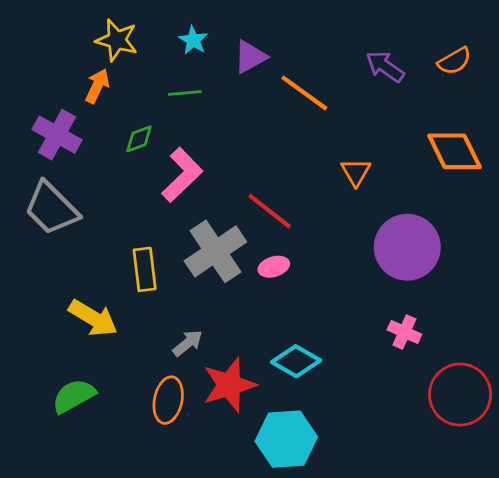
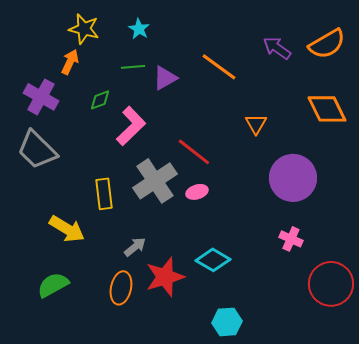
purple triangle: (250, 57) -> (165, 78), moved
orange semicircle: (454, 61) -> (327, 44), size x1.5
cyan hexagon: (286, 439) -> (227, 322), moved, size x0.7

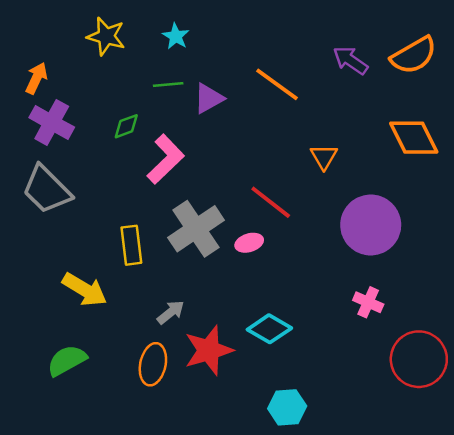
orange arrow: (70, 62) -> (36, 78), moved
red line: (194, 152) -> (271, 202), moved

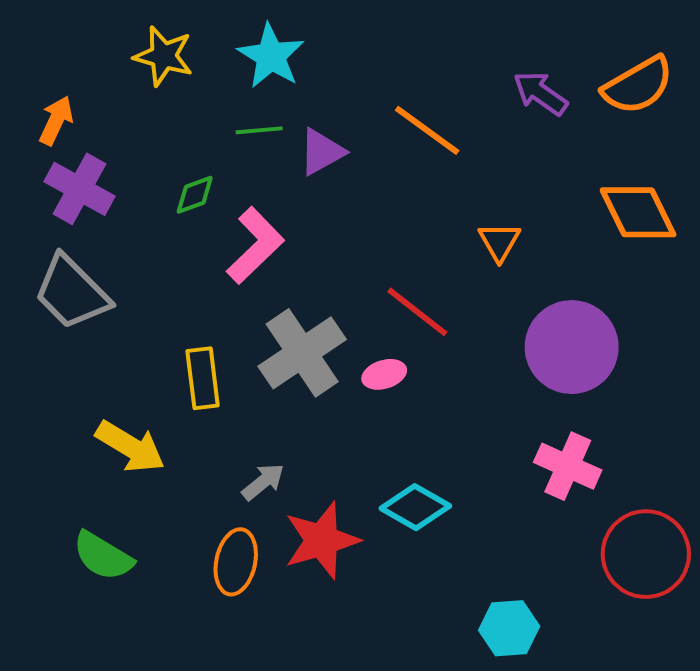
cyan star: (176, 36) -> (271, 56), size x1.6
pink cross: (368, 302) -> (568, 466), size x1.4
green semicircle: (67, 360) -> (103, 556), turned -120
cyan hexagon: (287, 407) -> (509, 628), moved

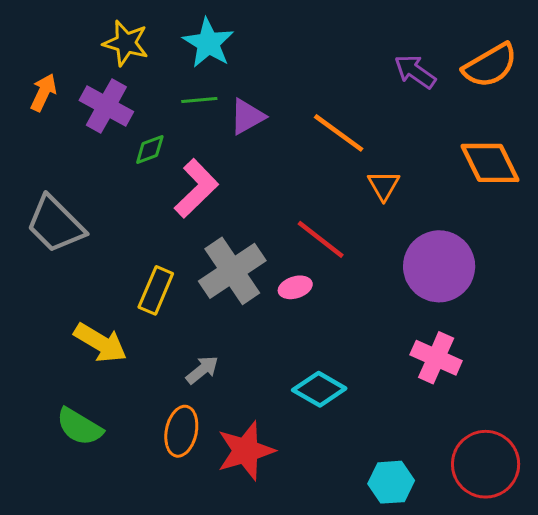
orange line: (427, 130) -> (339, 133), moved
purple cross: (80, 189) -> (106, 106), moved
yellow rectangle: (203, 378) -> (156, 290), turned 30
red star: (322, 540) -> (246, 451), moved
red circle: (646, 554) -> (486, 464), moved

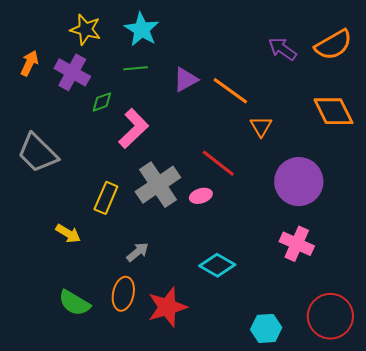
purple triangle: (247, 116) -> (186, 80), moved
yellow arrow: (100, 343) -> (68, 234), size x0.7
green semicircle: (79, 427) -> (74, 303), moved

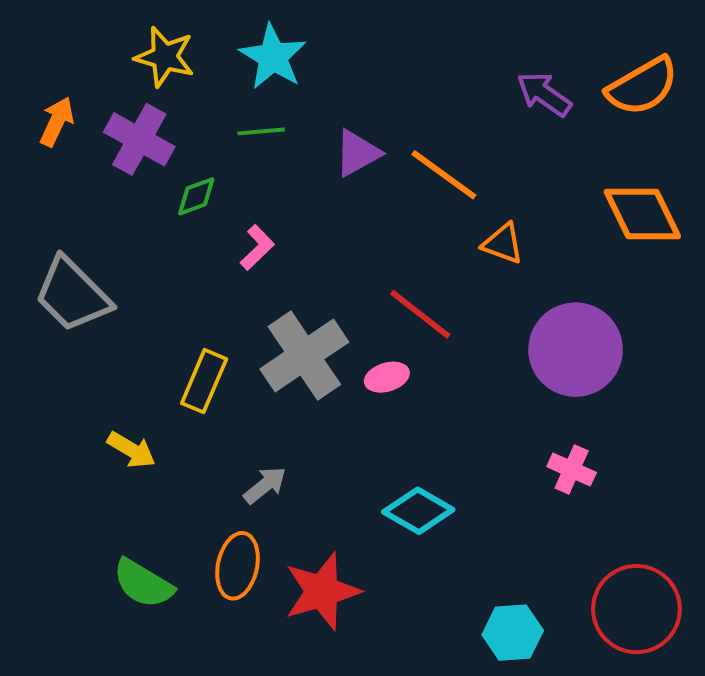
orange triangle: (261, 126) -> (503, 243), turned -40
pink L-shape: (134, 128) -> (257, 247), size x0.6
pink cross: (297, 244) -> (572, 469), size x0.7

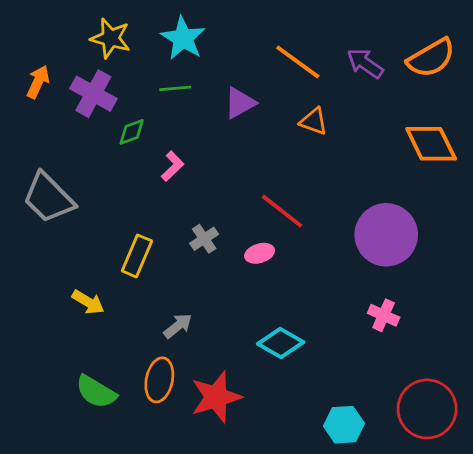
orange line: (444, 175) -> (298, 62), moved
orange triangle: (503, 243) -> (314, 121), moved
gray cross: (304, 356) -> (204, 239), size x0.5

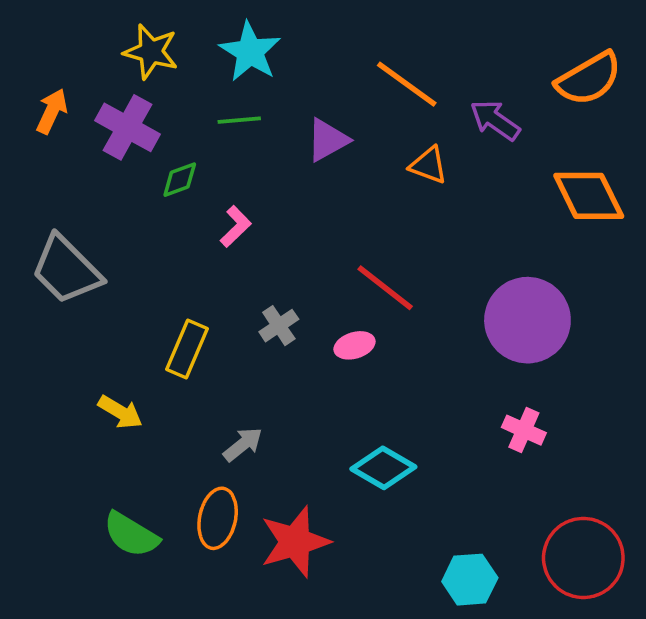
purple arrow: (365, 63) -> (495, 120), moved

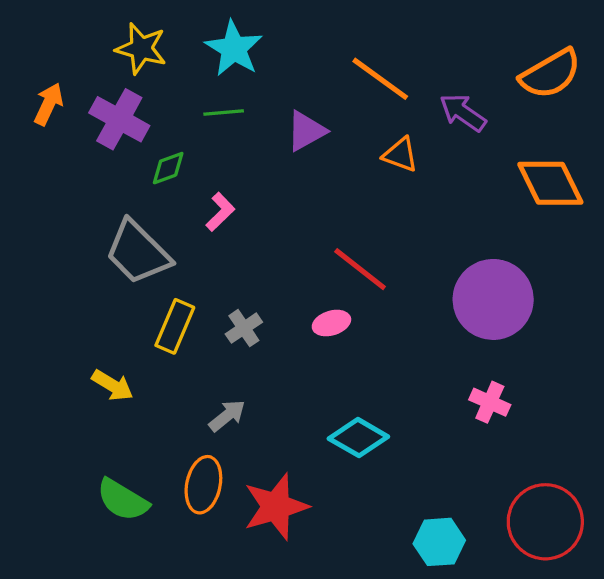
gray trapezoid: (66, 270) -> (138, 252), moved
gray cross: (279, 326) -> (244, 328), moved

